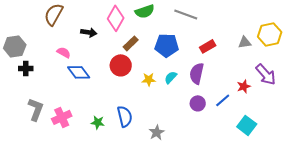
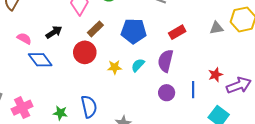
black arrow: (89, 32) -> (54, 32), moved, turned -42
purple arrow: (266, 74) -> (239, 85), moved, turned -70
blue line: (223, 100) -> (193, 90), turned -49

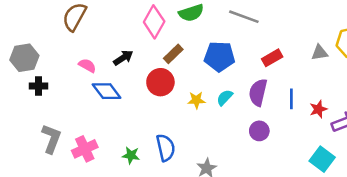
blue line: (193, 90) -> (291, 99), moved

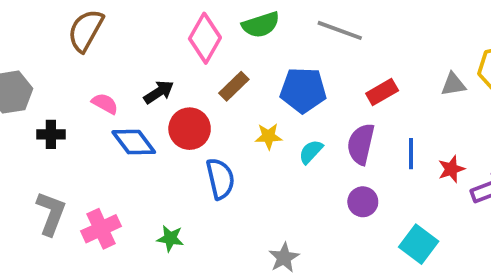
red circle: (160, 82) -> (190, 129), moved
black cross: (39, 86) -> (51, 134), moved
yellow star: (196, 100) -> (268, 136), moved
blue semicircle: (166, 148) -> (220, 179), moved
cyan square: (322, 159) -> (419, 244), moved

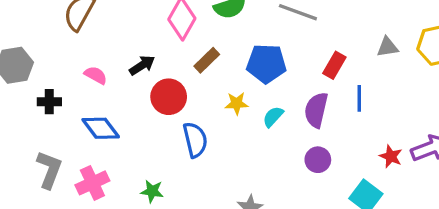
gray triangle: (453, 84) -> (387, 47), moved
red rectangle: (382, 92) -> (334, 65), turned -30
blue diamond: (134, 142) -> (101, 128), moved
blue line: (411, 154) -> (359, 98), moved
red star: (451, 169) -> (391, 156), moved, turned -30

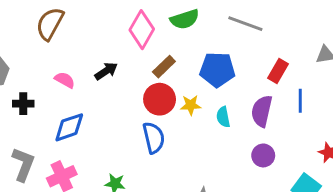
red circle: (169, 97) -> (160, 99), moved
cyan semicircle: (273, 117) -> (223, 117), turned -54
blue diamond: (101, 128) -> (69, 127), turned -72

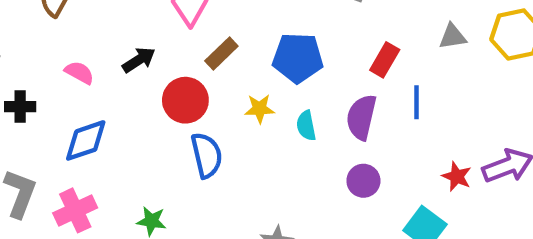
red circle: (160, 99) -> (185, 100), moved

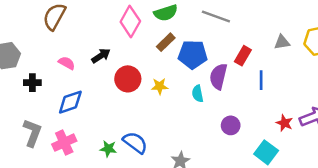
brown rectangle: (221, 54) -> (166, 42), moved
yellow star: (260, 109) -> (160, 86), moved
purple semicircle: (361, 117) -> (218, 76), moved
blue semicircle: (207, 155) -> (135, 143), moved, turned -40

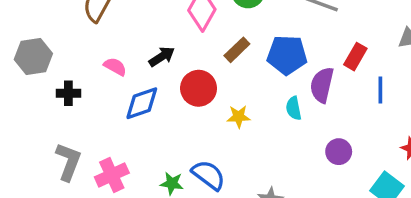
brown rectangle: (166, 42) -> (237, 50), moved
yellow star: (160, 86) -> (239, 117), moved
blue diamond: (70, 102) -> (142, 103), moved

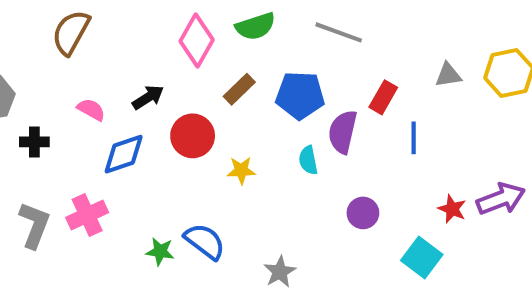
pink cross: (112, 175) -> (87, 215), moved

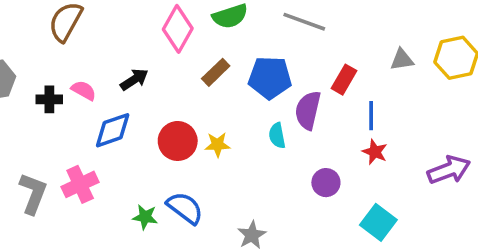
red circle: (193, 136) -> (178, 141), moved
black cross: (34, 142) -> (49, 99), moved
red star: (452, 209) -> (375, 152), moved

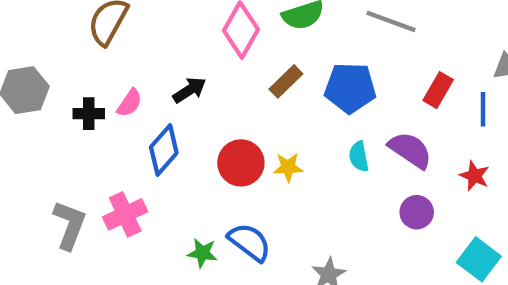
pink semicircle: (84, 90) -> (129, 103), turned 95
purple semicircle: (308, 110) -> (410, 150), moved, turned 111
blue line: (371, 116) -> (483, 109), moved
blue diamond: (113, 130) -> (164, 150), turned -30

